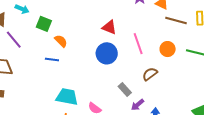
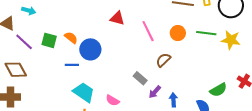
green square: (44, 24) -> (49, 40), moved
blue circle: (107, 53) -> (90, 49), moved
blue line: (52, 59) -> (72, 65), moved
cyan trapezoid: (67, 97) -> (84, 92), turned 30

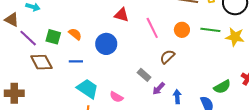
blue circle: (90, 49) -> (106, 44), moved
brown diamond: (16, 70) -> (41, 62), moved

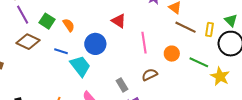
brown diamond: (41, 62) -> (28, 42), turned -55
cyan trapezoid: (88, 89) -> (80, 66), moved

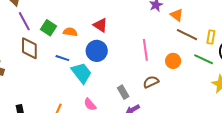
red triangle: (119, 21) -> (100, 25), moved
orange semicircle: (69, 25) -> (70, 32), turned -48
brown diamond: (28, 42) -> (29, 48), turned 65
green line: (199, 62) -> (204, 59), moved

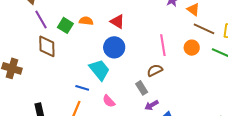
orange semicircle: (70, 32) -> (86, 21), moved
blue line: (62, 58) -> (82, 88), moved
orange circle: (173, 61) -> (192, 48), moved
brown semicircle: (151, 82) -> (155, 70), moved

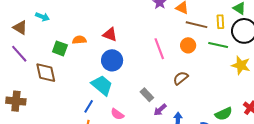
purple line: (41, 20) -> (19, 54), moved
brown semicircle: (155, 70) -> (181, 78), moved
blue line: (82, 88) -> (89, 106), turned -64

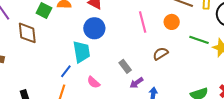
green line: (218, 45) -> (199, 40), moved
cyan trapezoid: (102, 85) -> (82, 52), turned 35

